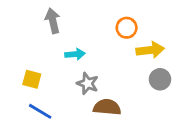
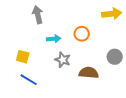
orange circle: (127, 28) -> (82, 34), moved
yellow arrow: (150, 50) -> (112, 14), moved
brown semicircle: (107, 107) -> (89, 73), moved

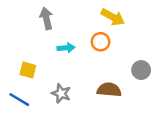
yellow arrow: (112, 14) -> (113, 17), moved, turned 36
gray star: (63, 60) -> (61, 93), moved
blue line: (29, 80) -> (19, 100), moved

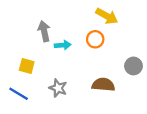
gray arrow: (46, 18) -> (44, 31), moved

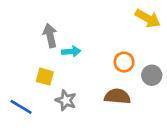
yellow arrow: (107, 16) -> (148, 18), moved
orange circle: (95, 39) -> (124, 62), moved
yellow square: (27, 66) -> (45, 77), moved

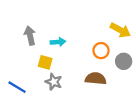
yellow arrow: (148, 18) -> (120, 30), moved
gray arrow: (50, 36) -> (30, 36), moved
yellow square: (45, 77) -> (45, 62), moved

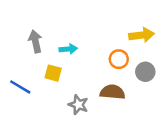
yellow arrow: (120, 30) -> (142, 35), turned -36
gray star: (54, 82) -> (78, 105), moved
blue line: (17, 87) -> (20, 87), moved

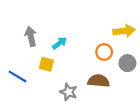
cyan arrow: (68, 49) -> (60, 43), turned -32

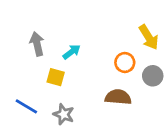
yellow arrow: (124, 31) -> (149, 37), turned 65
blue line: (17, 76) -> (26, 106), moved
gray star: (69, 92) -> (64, 114), moved

